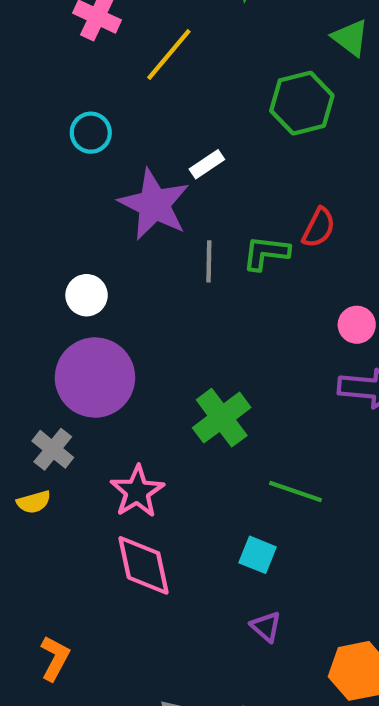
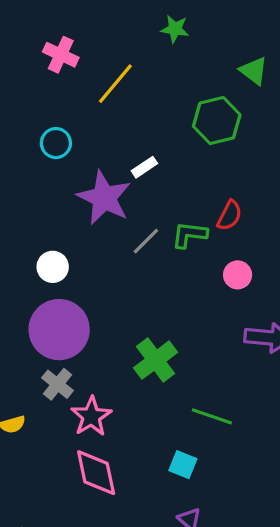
gray line: (209, 261) -> (146, 241), turned 44
pink circle: (357, 325) -> (238, 275), moved
gray cross: (53, 449) -> (58, 384), moved

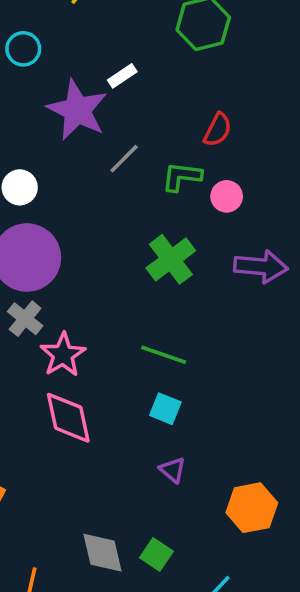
green L-shape: (189, 235) -> (182, 177), moved
green cross: (156, 360) -> (171, 259), moved
green line: (212, 416) -> (164, 355), moved

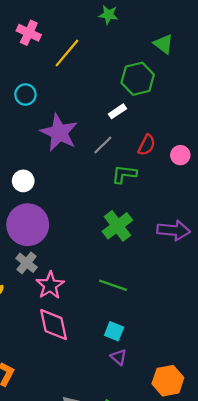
white rectangle: (122, 76) -> (117, 111), moved
gray line: (124, 159) -> (103, 145), moved
pink circle: (227, 196) -> (180, 155), moved
cyan square: (165, 409) -> (114, 331), moved

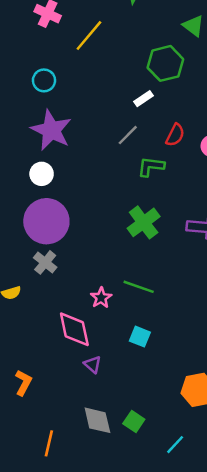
purple star: (59, 133) -> (51, 130), moved
pink star: (50, 285) -> (101, 298), moved, size x0.7
purple triangle: (119, 357) -> (93, 364), moved

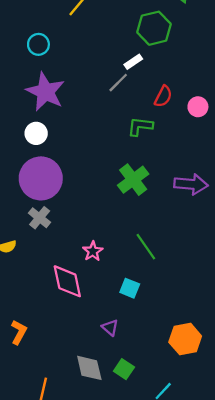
gray line: (128, 135) -> (118, 83), moved
green line: (139, 287) -> (146, 247), moved, turned 36
purple triangle: (93, 364) -> (110, 328), moved

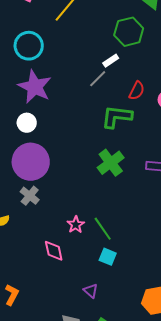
cyan circle: (38, 44) -> (29, 46), size x1.5
green L-shape: (140, 126) -> (117, 117), size x1.4
green line: (146, 247) -> (103, 229), moved
pink diamond: (67, 281) -> (54, 251), size x0.7

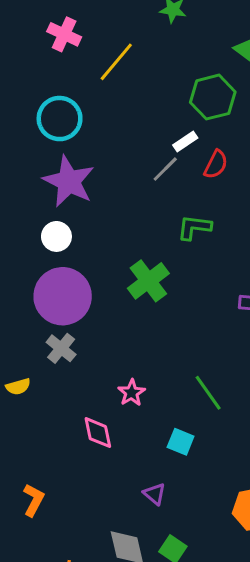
red semicircle: (137, 91) -> (216, 164), moved
green L-shape: (117, 117) -> (194, 227), size x0.7
green cross: (111, 163) -> (148, 281), moved
green line: (103, 229) -> (208, 393), moved

